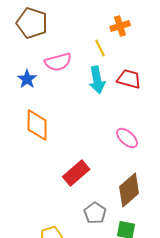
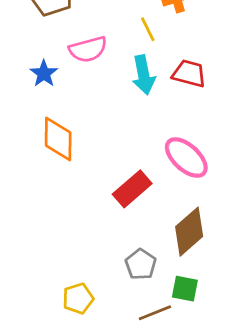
pink ellipse: (127, 138) -> (186, 158), size x1.4
red rectangle: (76, 173) -> (132, 189), moved

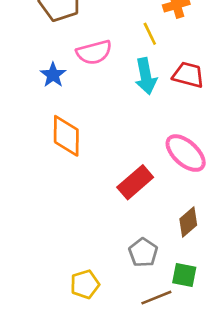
brown diamond: (189, 232) -> (188, 222), size x0.7

